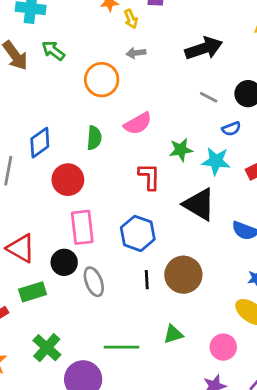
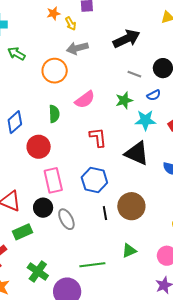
gray arrow: (136, 53) -> (77, 48), size x1.5
green star: (181, 150) -> (124, 100), moved

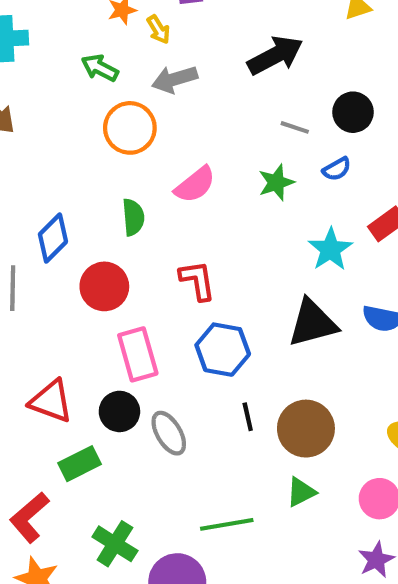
green arrow: (17, 54) -> (100, 68), moved
cyan star: (145, 120) -> (330, 249), moved, turned -30
red L-shape: (98, 137) -> (197, 280), moved
black triangle: (137, 153) -> (313, 323), moved, turned -36
brown circle: (131, 206) -> (306, 429), moved

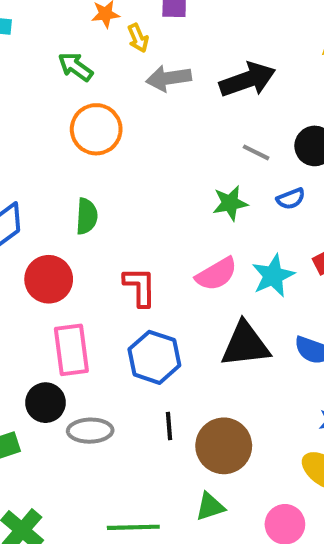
gray arrow: (175, 79) -> (169, 78), moved
pink semicircle: (195, 185) -> (216, 274), moved
gray ellipse: (169, 433) -> (90, 431), turned -69

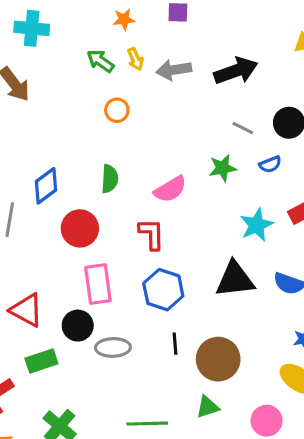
yellow arrow: (138, 38) -> (135, 59), moved
orange circle: (96, 129) -> (117, 110), size x0.6
pink semicircle: (216, 274) -> (170, 189), moved

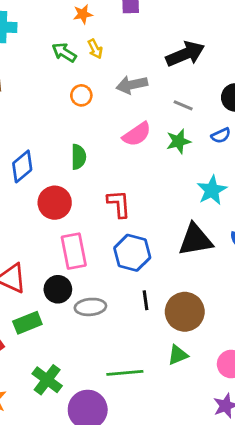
gray arrow: (174, 70) -> (132, 85), moved
gray line: (243, 128) -> (183, 105), moved
pink semicircle: (170, 189) -> (137, 134), moved

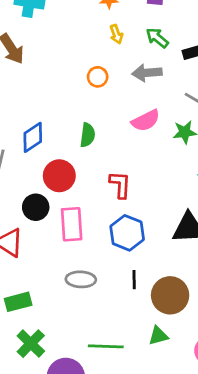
green arrow: (64, 52) -> (157, 38), moved
black circle: (58, 289) -> (36, 207), moved
green rectangle: (27, 323) -> (18, 302), moved

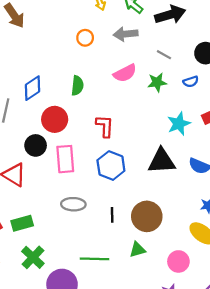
black line: (134, 280) -> (112, 215), moved

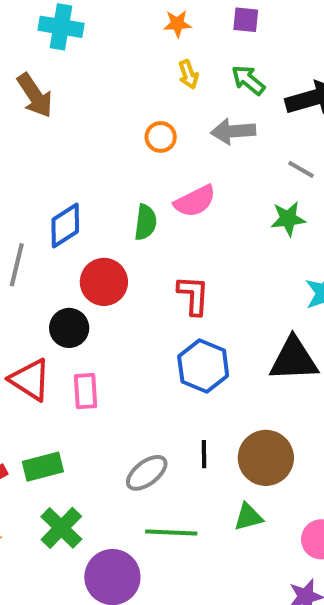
pink semicircle: (125, 73) -> (195, 201), moved
pink rectangle: (65, 159) -> (85, 391), moved, size x0.7
gray ellipse: (73, 204) -> (147, 473), moved, turned -40

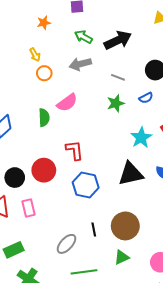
orange star: (177, 24) -> (44, 23), moved
yellow arrow: (188, 74) -> (35, 55), moved
red circle: (104, 282) -> (44, 170), moved

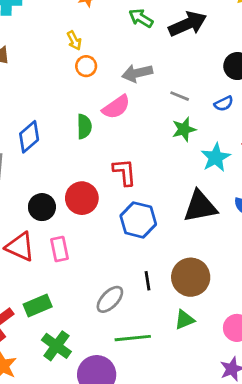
gray arrow: (80, 64) -> (137, 73), moved
gray line: (118, 77) -> (180, 96), moved
green star: (116, 103) -> (184, 129), moved

